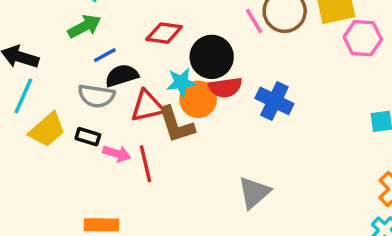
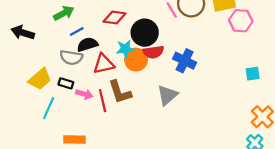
cyan line: (23, 96) -> (49, 108), moved
brown L-shape: (176, 125) -> (120, 92), moved
gray triangle: (254, 193) -> (167, 95), moved

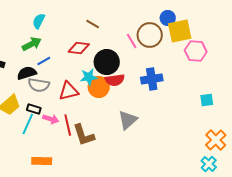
black semicircle: (87, 44) -> (27, 73), moved
blue cross: (185, 61) -> (152, 79), moved, turned -35
brown L-shape: (120, 92) -> (84, 135), moved
cyan line: (49, 108) -> (28, 124), moved

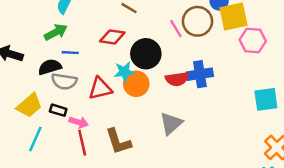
blue line: (44, 61) -> (70, 53), turned 32
red semicircle: (115, 80) -> (177, 79), moved
cyan square: (207, 100) -> (266, 99), size x1.5
cyan line: (28, 124) -> (35, 139), moved
red line: (68, 125) -> (82, 143), moved

